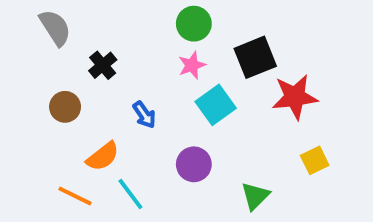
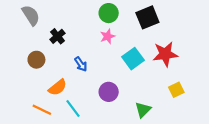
black square: (255, 57) -> (147, 17), moved
cyan square: (216, 105) -> (133, 59), moved

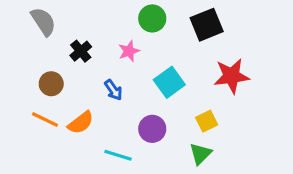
pink star: (107, 36) -> (129, 51), moved
cyan square: (133, 59) -> (169, 82), moved
yellow square: (176, 90) -> (207, 121), moved
cyan line: (73, 109) -> (118, 155), moved, turned -36
orange line: (42, 110) -> (45, 120), moved

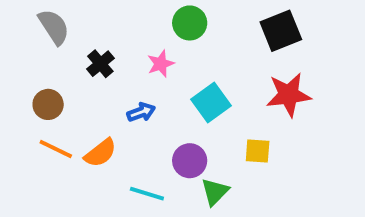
black square: (207, 25) -> (281, 31), moved
brown circle: (51, 84) -> (48, 104), moved
blue arrow: (113, 90) -> (141, 112), turned -75
yellow square: (207, 121) -> (258, 151), turned 30
green triangle: (200, 154) -> (215, 192), moved

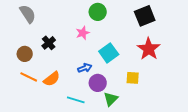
black cross: (100, 64) -> (49, 43), moved
red star: (289, 95) -> (149, 49), turned -30
blue arrow: (141, 112) -> (85, 68), moved

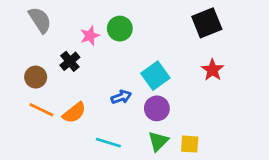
green circle: (98, 12) -> (120, 29), moved
pink star: (83, 33) -> (90, 36), moved
red star: (149, 49) -> (212, 70), size x0.7
yellow square: (133, 78) -> (190, 144), moved
purple circle: (98, 83) -> (157, 108), moved

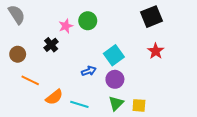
gray semicircle: (40, 20) -> (17, 14), moved
brown circle: (36, 77) -> (18, 54), moved
orange semicircle: (74, 113) -> (54, 97), moved

